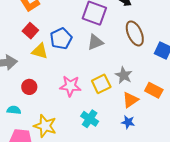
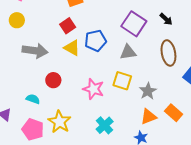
yellow square: (101, 84) -> (122, 81), moved, turned 30

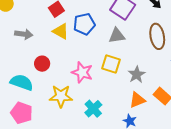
gray arrow: (35, 51) -> (24, 34), size x0.7
cyan semicircle: (33, 99) -> (22, 82), size x1.6
yellow star: (59, 122) -> (61, 96), moved, turned -30

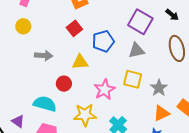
yellow triangle: (61, 31) -> (80, 62), moved, turned -30
pink star: (82, 72) -> (104, 90), turned 30

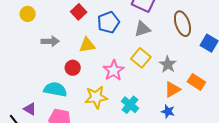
yellow square: (133, 79) -> (141, 58), turned 30

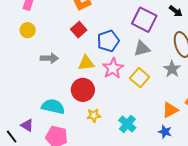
gray star: (168, 64) -> (172, 69), moved
red circle: (73, 68) -> (83, 90), moved, size x1.5
pink star: (114, 70) -> (113, 68), moved
yellow star: (96, 97) -> (94, 115), size x0.6

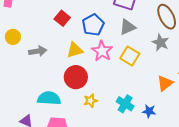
yellow circle: (28, 30) -> (13, 37), moved
blue star: (165, 132) -> (149, 111), moved

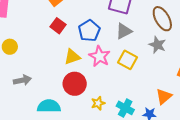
gray arrow: (38, 51) -> (22, 80), moved
orange triangle: (165, 83) -> (164, 96), moved
yellow star: (91, 101) -> (98, 103), moved

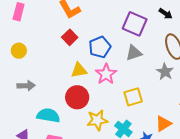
yellow square: (127, 60) -> (133, 97), moved, turned 36
yellow star: (98, 103) -> (97, 120), size x1.5

